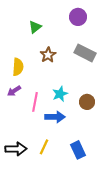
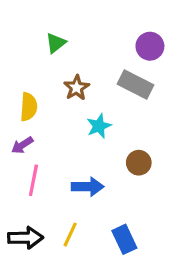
purple circle: (78, 17) -> (150, 46), moved
cyan star: (60, 94) -> (99, 126), moved
pink line: (35, 102) -> (33, 180), moved

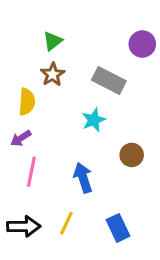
gray rectangle: (136, 85) -> (109, 80), moved
brown star: (77, 88) -> (53, 74), moved
blue arrow: (88, 187) -> (83, 178), turned -108

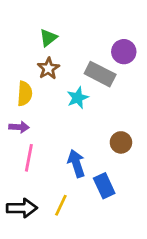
purple circle: (142, 44) -> (124, 52), moved
cyan star: (94, 120) -> (78, 98), moved
purple arrow: (21, 138) -> (19, 127), turned -144
blue rectangle: (118, 228) -> (104, 186), moved

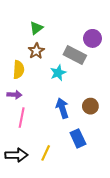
blue arrow: (76, 163) -> (62, 108), moved

